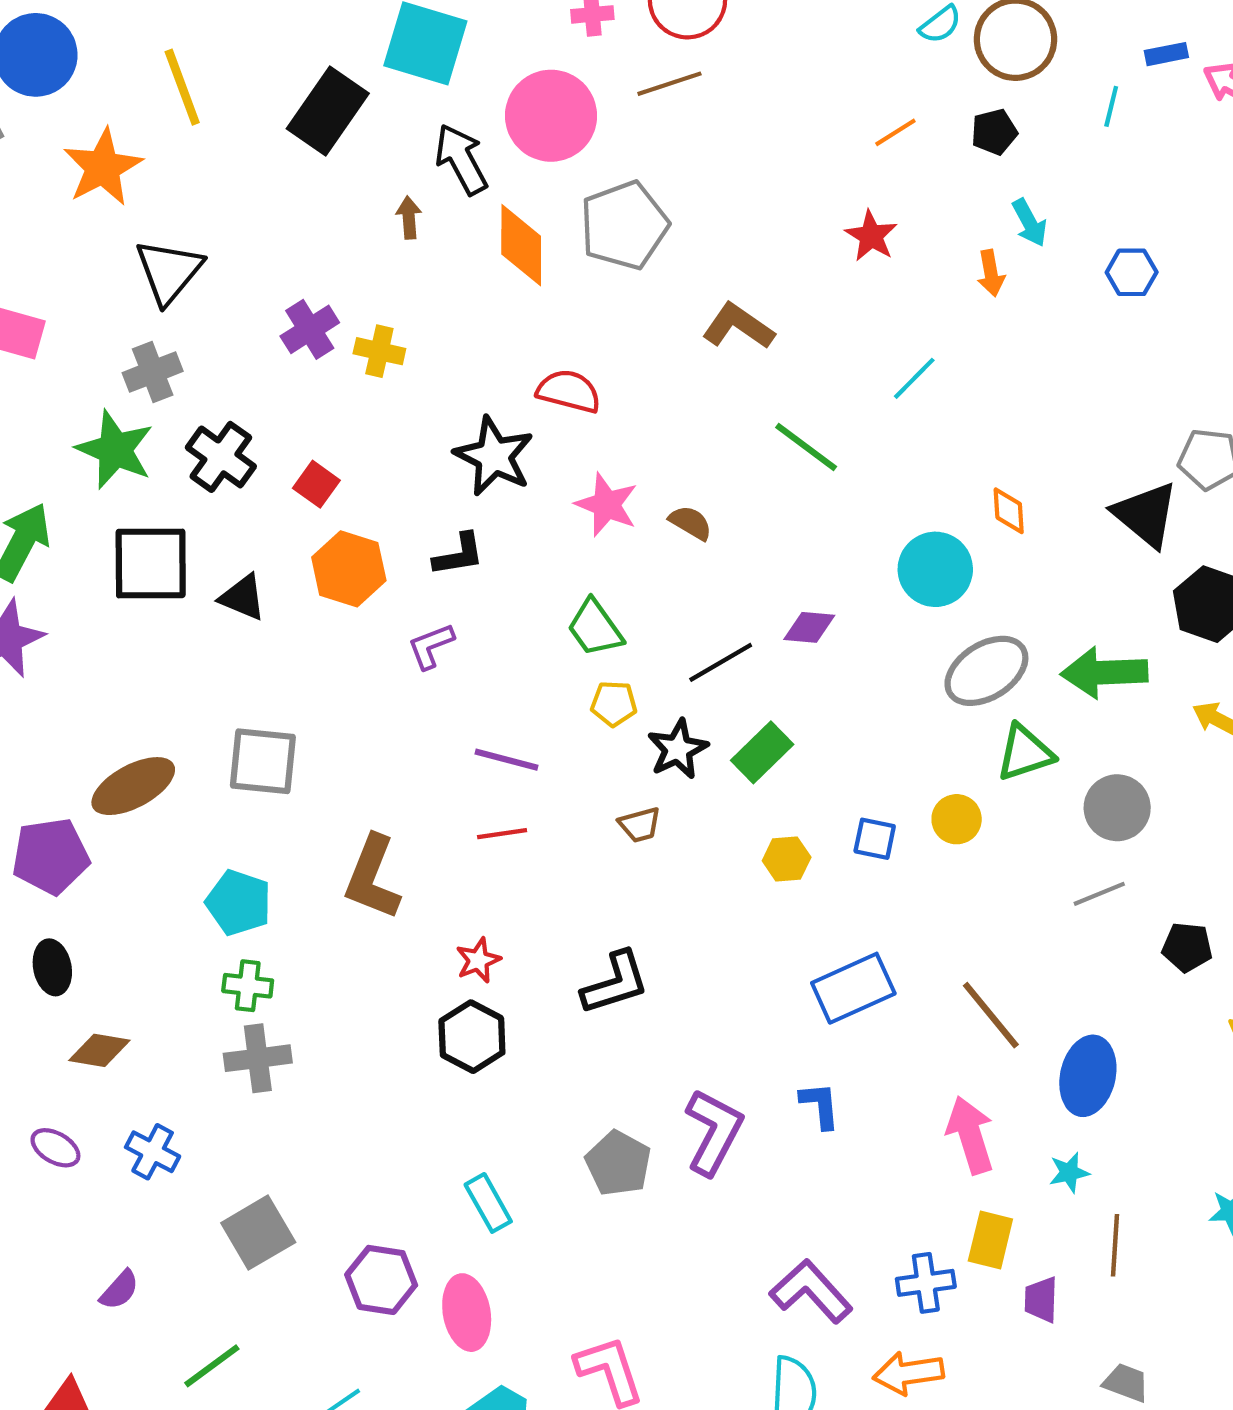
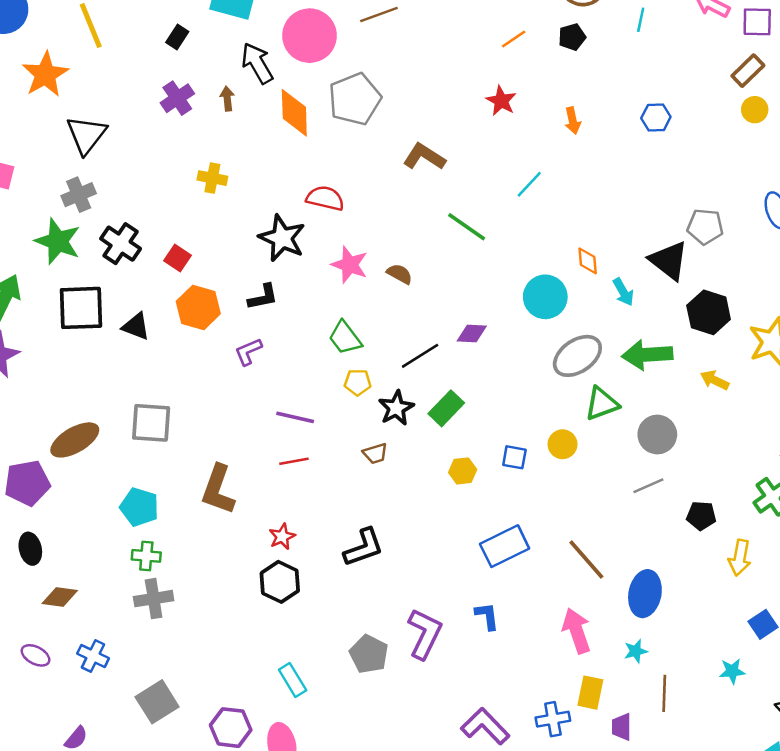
black rectangle: (328, 111) -> (177, 37), size x0.5
cyan arrow: (1029, 223) -> (623, 292), moved
purple cross: (310, 329) -> (177, 98), moved

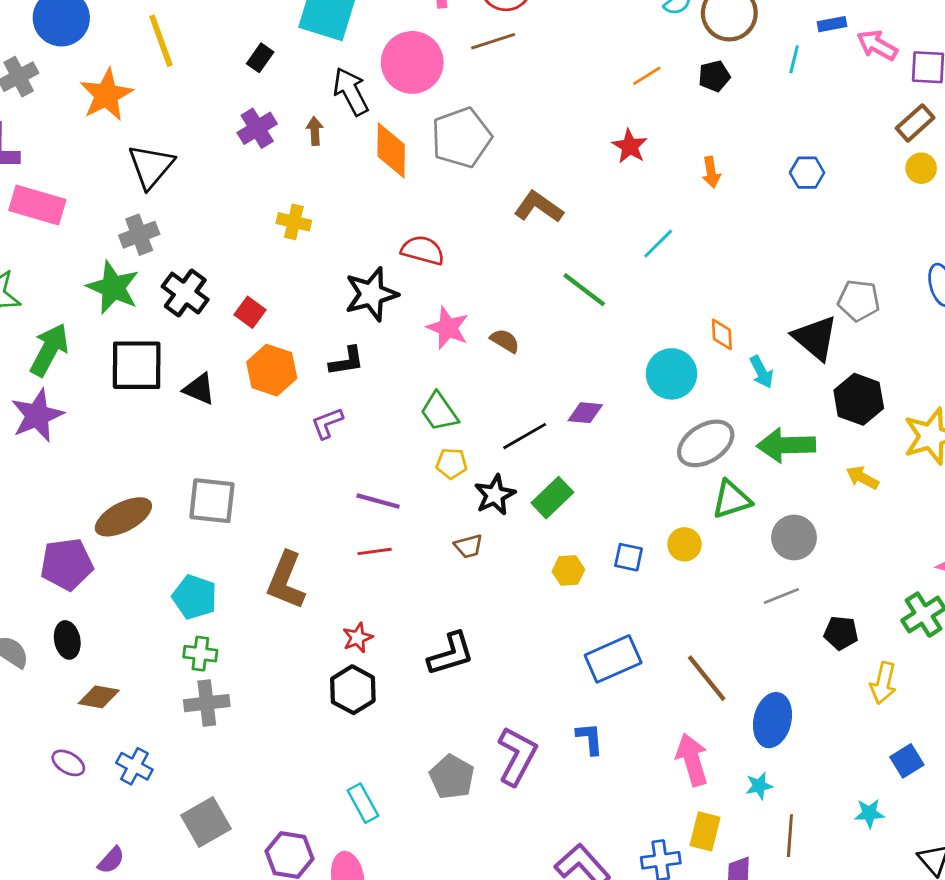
black star: (282, 238) -> (371, 294), turned 30

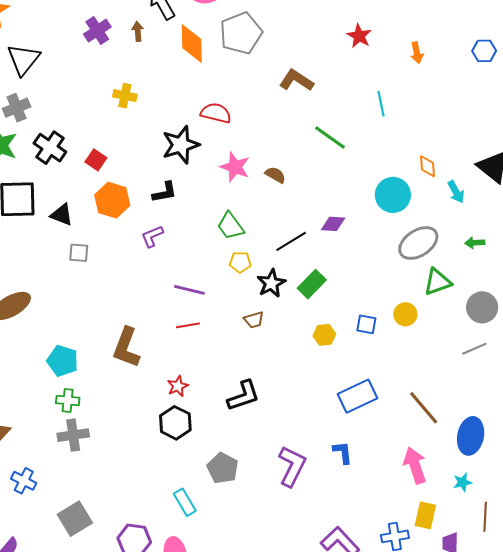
cyan line: (658, 244) -> (381, 104), turned -55
green arrow: (786, 445) -> (475, 243), size x0.5
gray square: (212, 501) -> (79, 253), moved, size x0.6
gray pentagon: (452, 777) -> (223, 468), moved

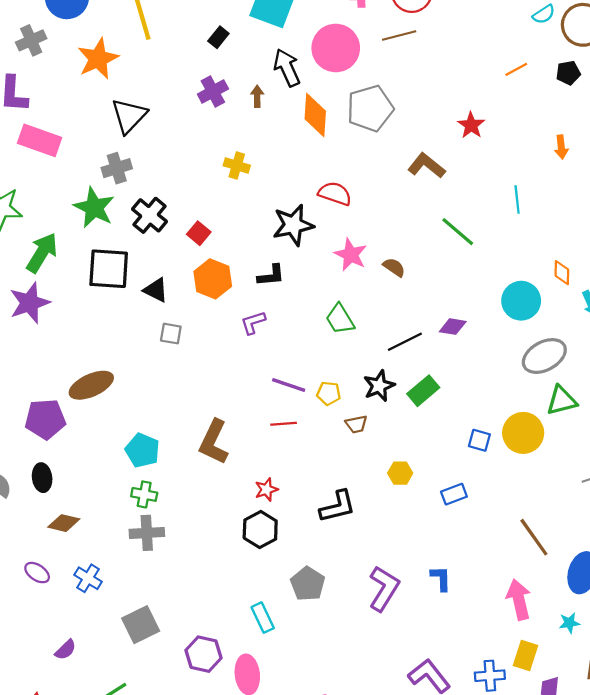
red star: (359, 36) -> (471, 125), moved
yellow pentagon: (240, 262) -> (329, 393), moved
yellow circle: (405, 314) -> (523, 433), size x1.6
yellow hexagon: (324, 335) -> (400, 473), moved
blue rectangle: (358, 396) -> (454, 494), moved, size x0.6

